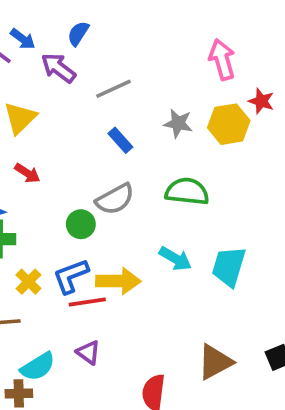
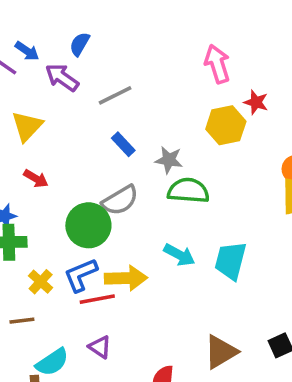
gray star: (178, 123) -> (169, 160), moved
green circle: (81, 224) -> (88, 225), size x1.6

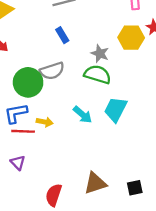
gray star: (169, 160) -> (100, 53), moved
cyan trapezoid: (231, 261) -> (116, 109), moved
yellow arrow: (126, 278) -> (45, 122), size x0.6

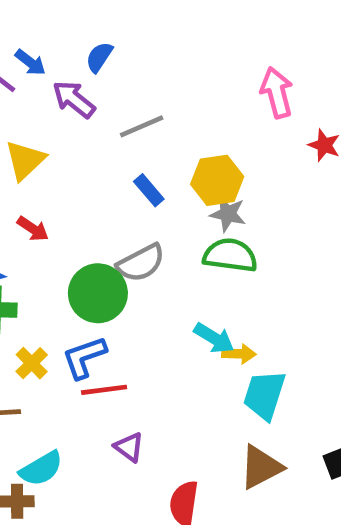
yellow hexagon: (131, 38) -> (217, 180), moved
cyan trapezoid: (116, 109) -> (264, 395), moved
yellow arrow: (45, 122) -> (239, 354), moved
purple triangle: (18, 163) -> (129, 447), moved

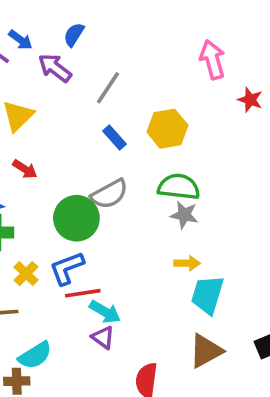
gray line: (142, 126) -> (108, 88), turned -32
gray star: (228, 214) -> (184, 215), moved
cyan arrow: (214, 338) -> (105, 312), moved

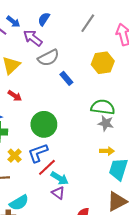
gray line: (108, 88) -> (88, 23), moved
yellow hexagon: (167, 129) -> (103, 63), moved
gray semicircle: (109, 194) -> (48, 58), moved
red line: (83, 293) -> (47, 167), turned -36

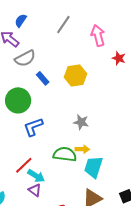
yellow hexagon: (103, 63) -> (76, 75), moved
green semicircle: (103, 107) -> (65, 154), moved
green circle: (44, 124) -> (18, 100), moved
blue L-shape: (38, 153) -> (33, 127), moved

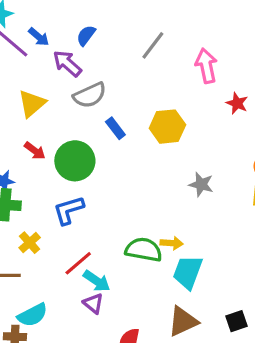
gray star: (81, 122) -> (201, 184), moved
blue L-shape: (33, 127) -> (69, 210), moved

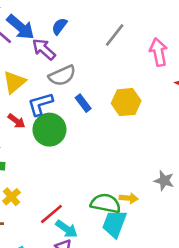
blue arrow: (39, 37) -> (20, 27), size x1.6
gray star: (201, 184) -> (164, 181), moved
blue L-shape: (69, 210) -> (40, 104), moved
cyan trapezoid: (188, 272) -> (114, 224), moved

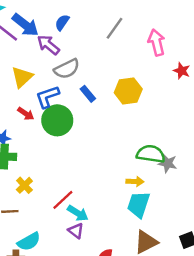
green semicircle: (106, 203) -> (151, 154), moved
cyan trapezoid: (114, 224) -> (139, 205), moved

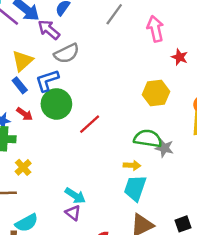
yellow hexagon: (128, 91) -> (156, 93), moved
blue rectangle: (88, 94) -> (20, 85), moved
red arrow: (26, 114) -> (25, 114), moved
red line: (63, 200) -> (90, 124), moved

